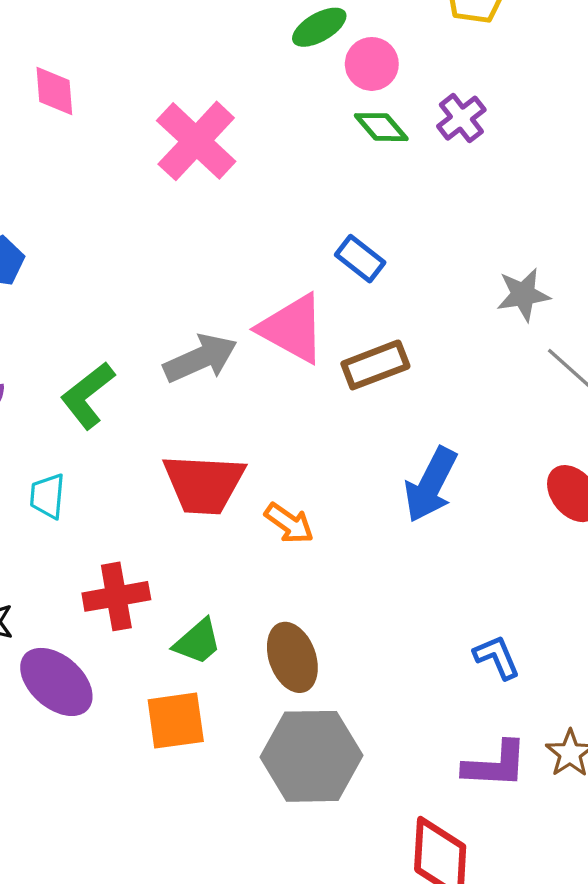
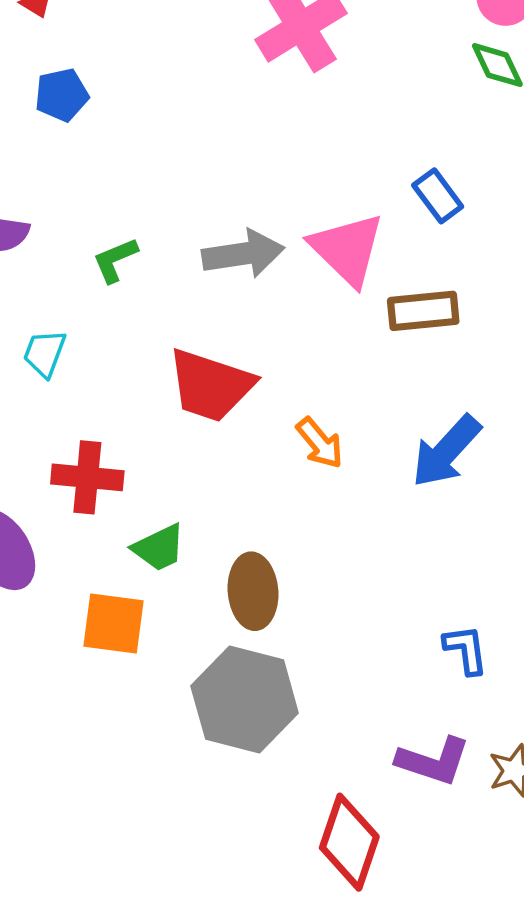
green L-shape: (88, 395) -> (115, 260), size x0.7
orange arrow: (289, 523) -> (320, 443), moved

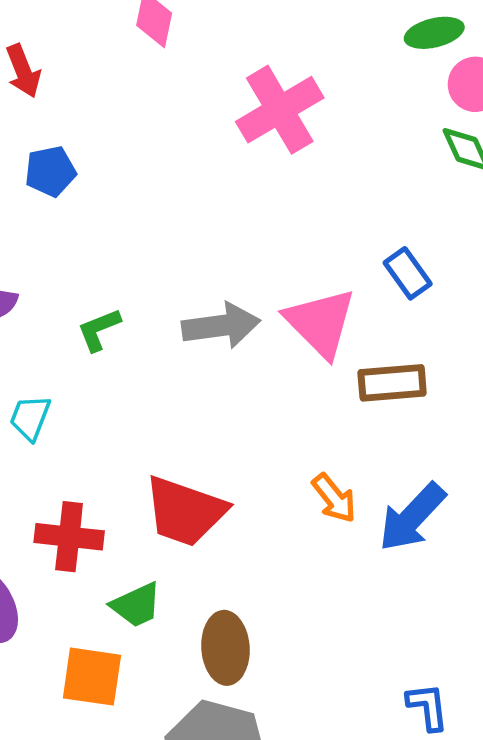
red trapezoid: (211, 385) -> (185, 511), moved
orange arrow: (320, 443) -> (334, 498), moved

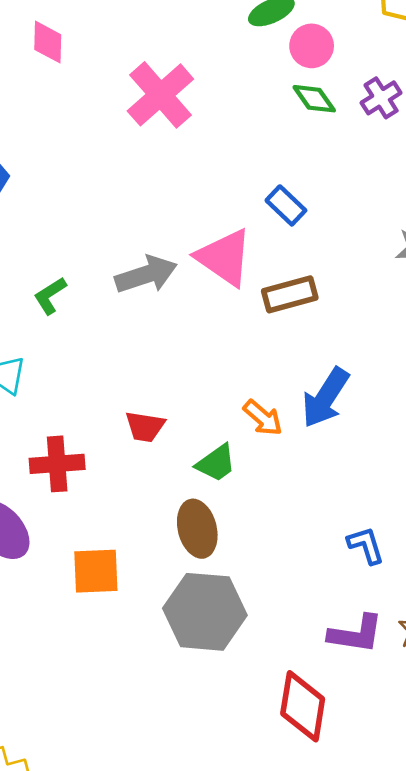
orange arrow: (334, 498) -> (263, 418), moved
red trapezoid: (185, 511) -> (145, 427), size x0.6
green trapezoid: (136, 605) -> (216, 463), moved

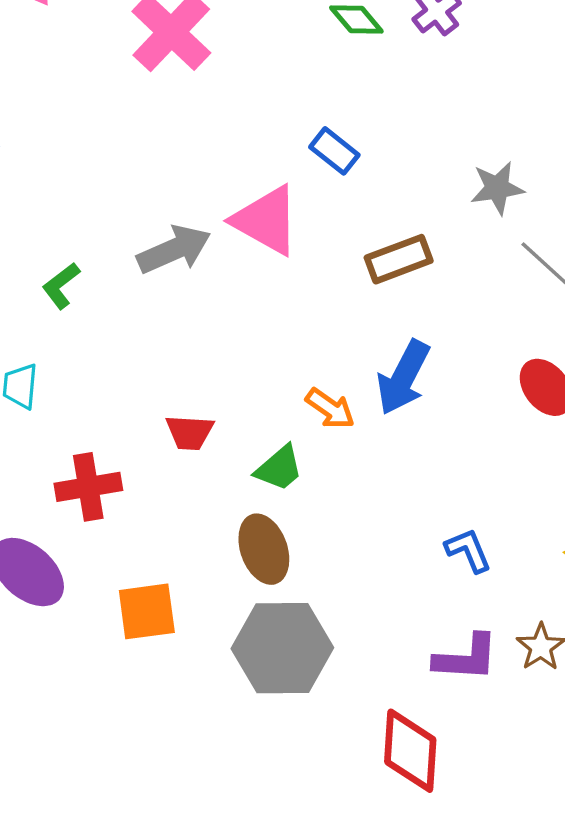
brown rectangle: (290, 294) -> (399, 259), moved

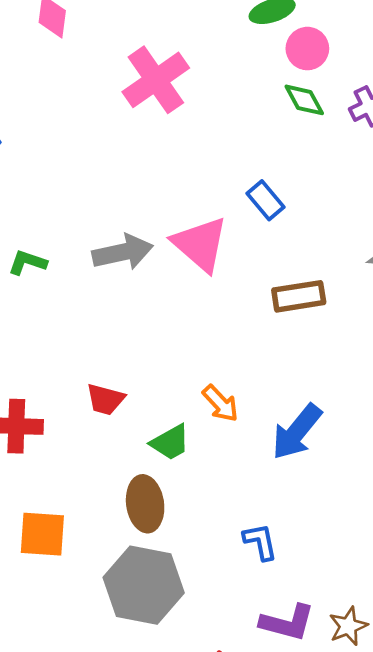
green L-shape: (61, 286) -> (27, 262), turned 45
blue arrow: (403, 377) -> (297, 432), moved
blue L-shape: (468, 550) -> (260, 542), moved

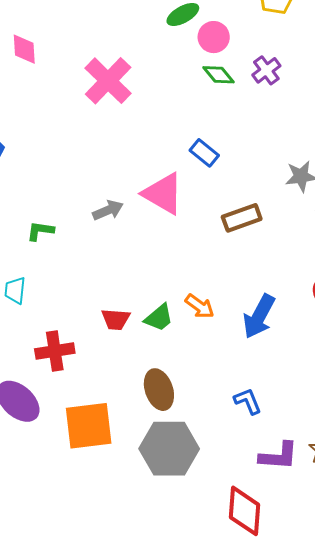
gray arrow: (123, 252) -> (108, 210), size x0.7
green trapezoid: (170, 442) -> (159, 318), moved
orange square: (42, 534) -> (89, 426), size x1.4

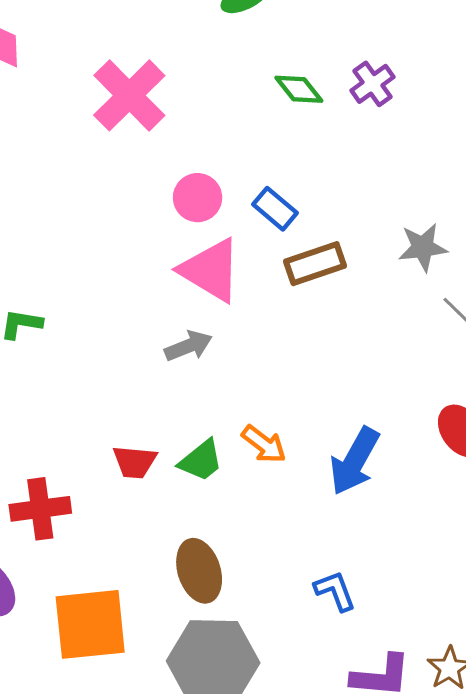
pink circle: (214, 37) -> (198, 198), moved
gray arrow: (108, 210) -> (188, 346), moved
brown rectangle: (242, 218) -> (315, 264), moved

